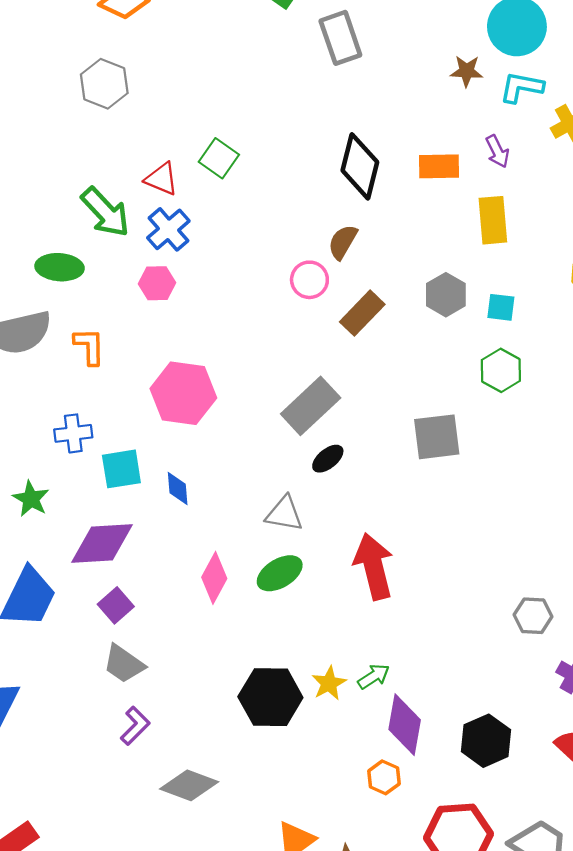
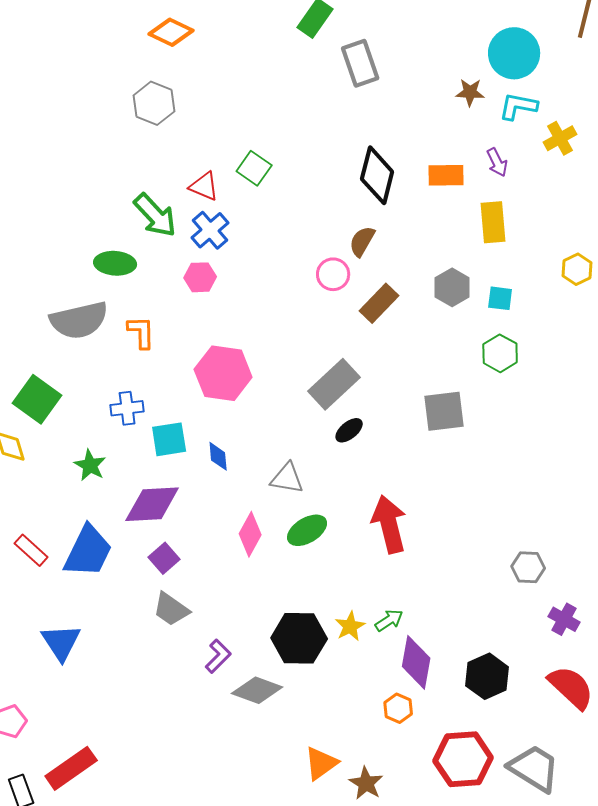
gray triangle: (284, 514) -> (287, 478), moved
purple L-shape: (135, 726) -> (218, 656), moved
gray diamond: (189, 785) -> (257, 690), moved

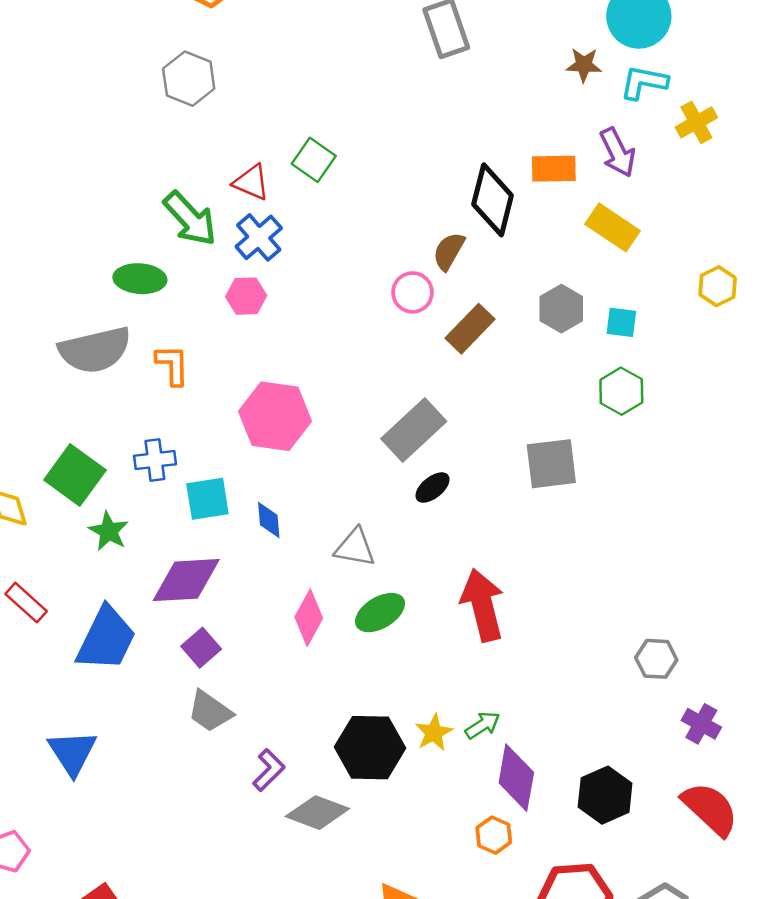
purple arrow: (497, 162) -> (618, 152), size x1.4
black diamond: (377, 175) -> (493, 200), moved
yellow rectangle: (493, 222) -> (613, 227), turned -51
green square: (37, 399) -> (75, 475), moved
red rectangle: (31, 550) -> (26, 603), moved

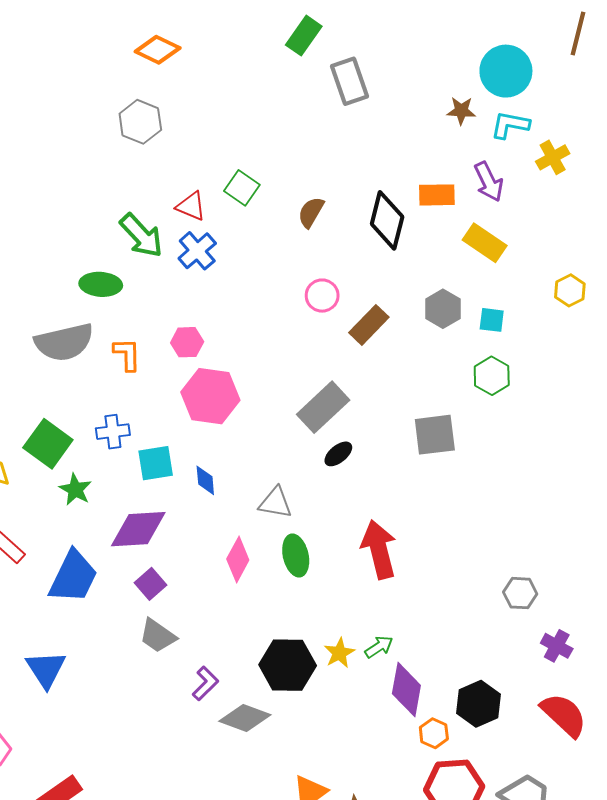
brown semicircle: (449, 251) -> (311, 212), moved
pink hexagon: (246, 296) -> (187, 342), moved
green ellipse: (380, 613) -> (296, 555), turned -72
orange hexagon: (494, 835) -> (434, 733), moved

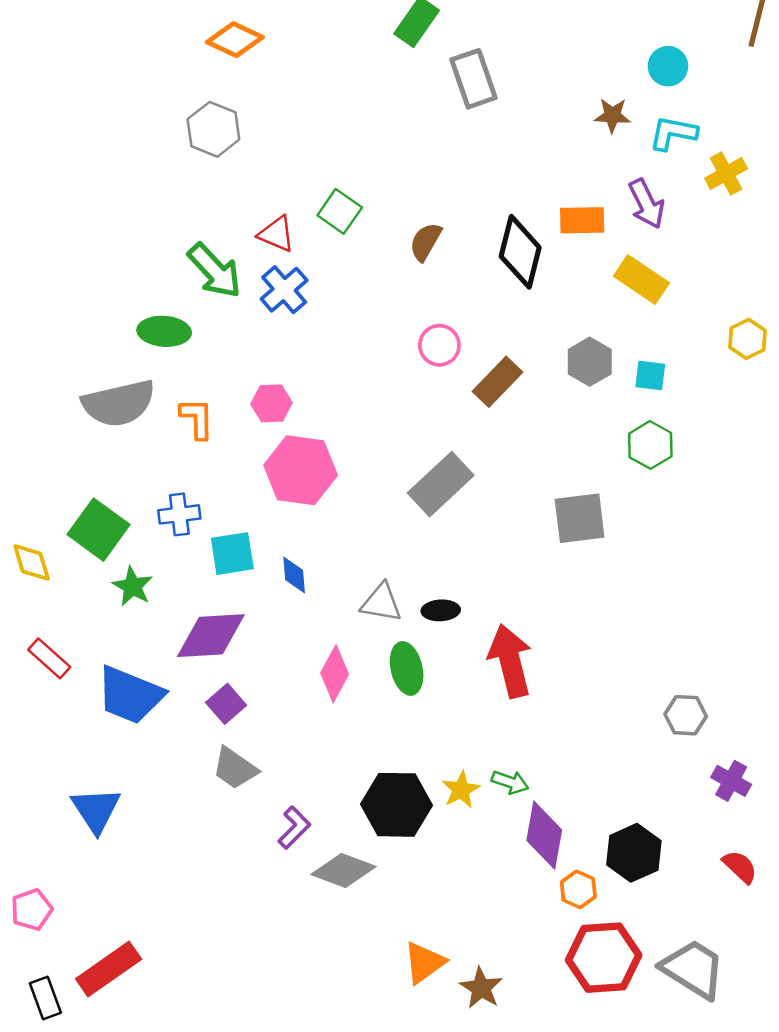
cyan circle: (506, 71) -> (668, 66), size x0.6
black ellipse: (338, 454) -> (441, 610), moved, turned 36
blue trapezoid: (73, 577) -> (130, 695), turned 86
green arrow: (379, 647) -> (510, 782), turned 52
red semicircle: (564, 715) -> (740, 867), size x0.6

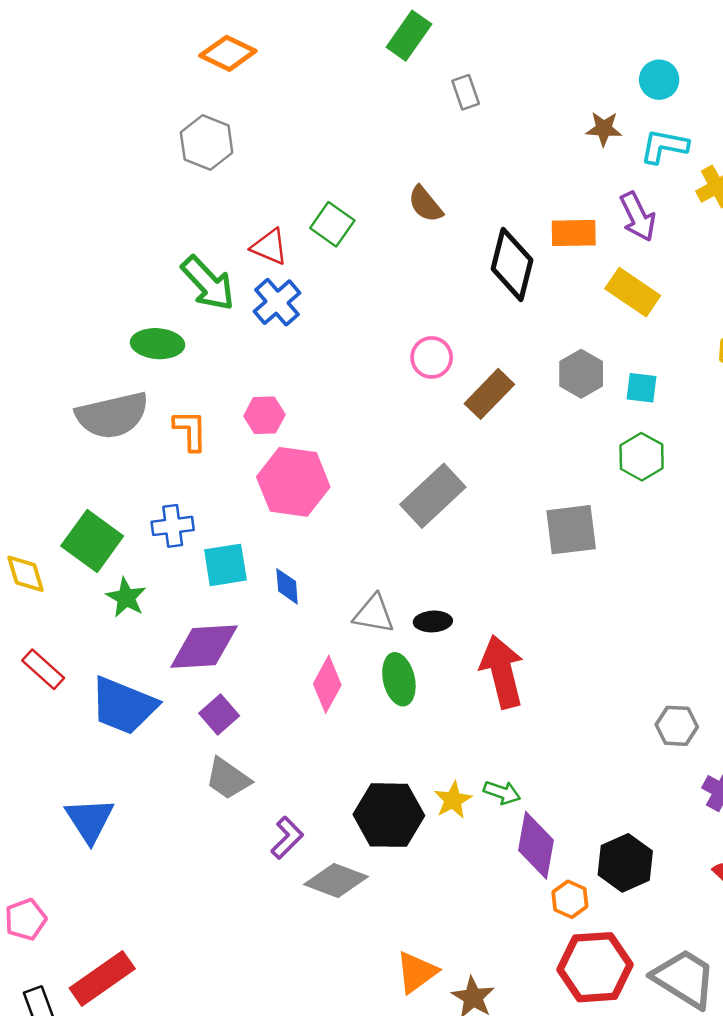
gray rectangle: (474, 79) -> (466, 92), size x0.6
brown semicircle: (426, 242) -> (425, 204), moved, turned -69

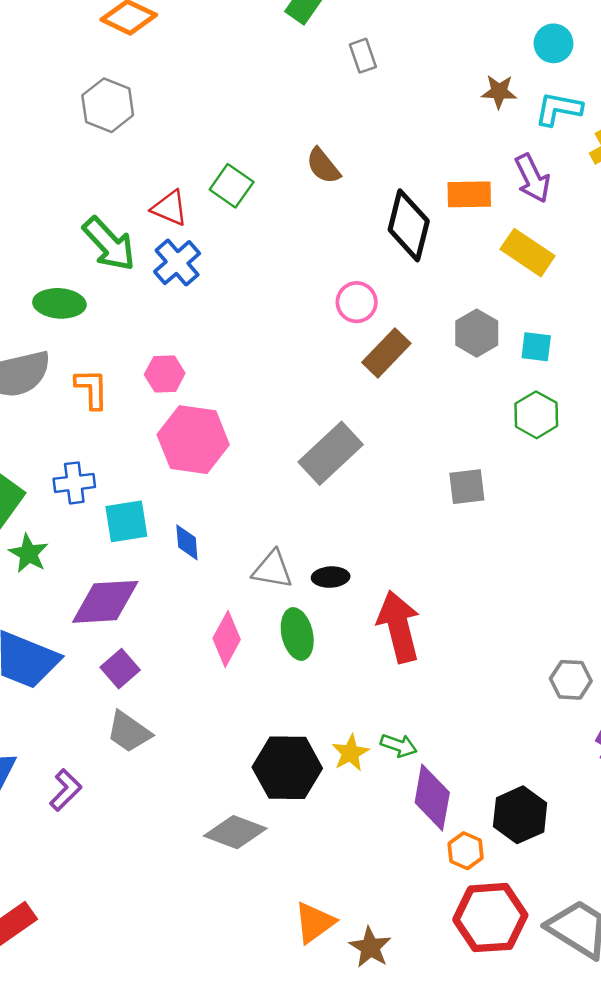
pink circle: (432, 357) -> (357, 302), moved
gray square: (571, 530) -> (467, 487), size x0.7
purple L-shape: (287, 838) -> (66, 790), moved

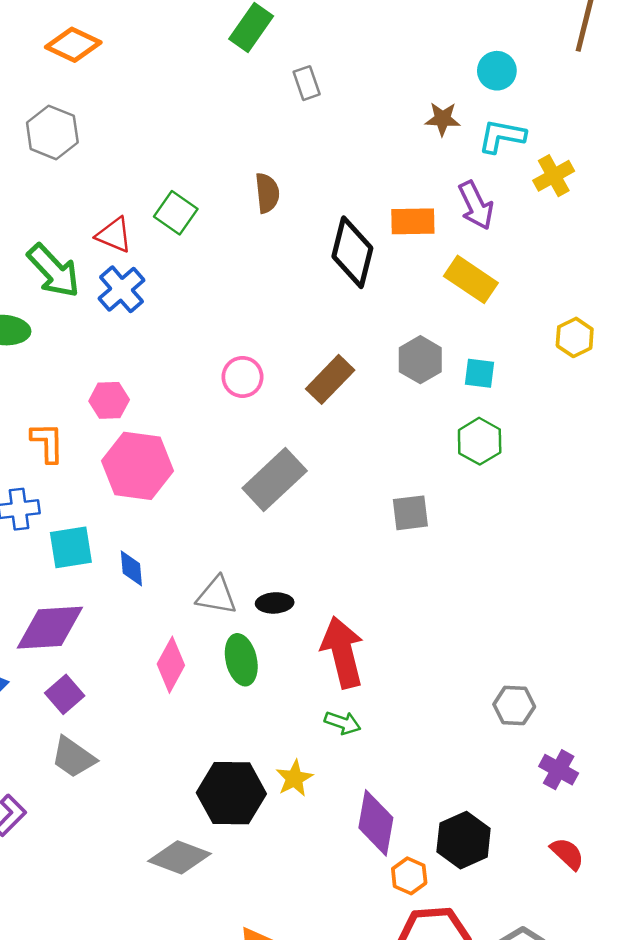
brown semicircle: (323, 166) -> (267, 193), turned -147
pink circle: (357, 302) -> (242, 377), moved
orange L-shape: (92, 389) -> (47, 442), moved
green arrow: (399, 745) -> (343, 723), moved

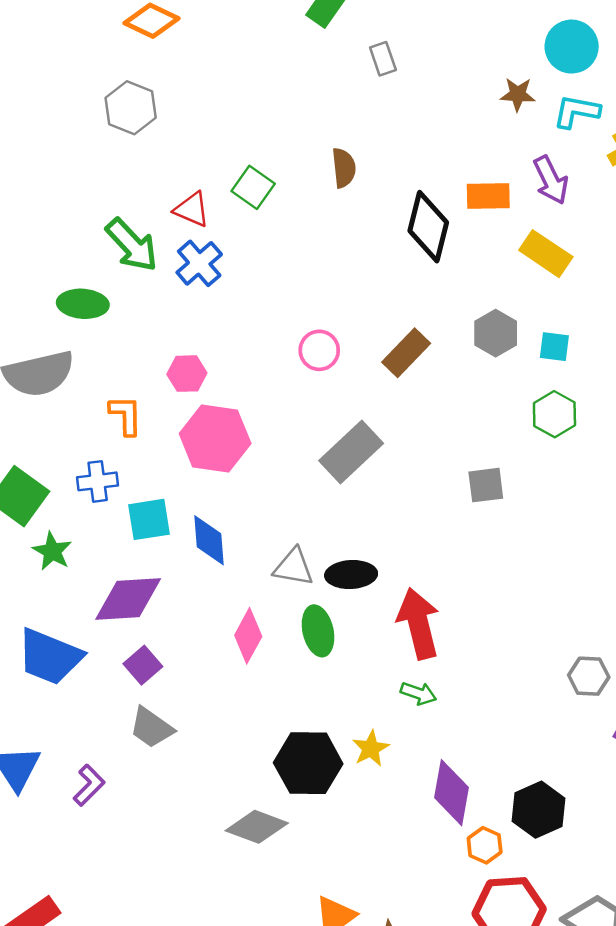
cyan circle: (497, 71) -> (572, 47), size x1.4
blue diamond: (131, 568) -> (209, 540), size x1.4
black ellipse: (275, 603) -> (351, 575), size x1.4

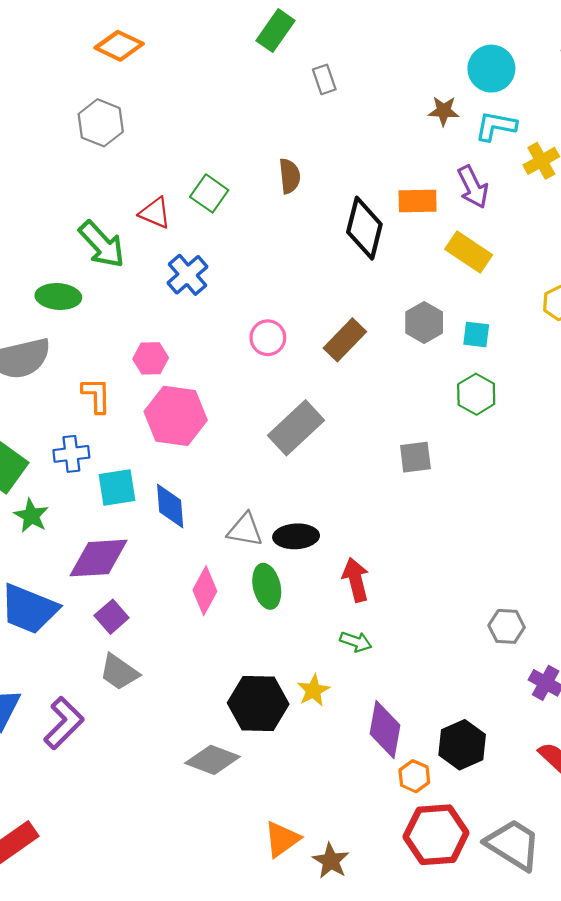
blue cross: (199, 263) -> (188, 275), moved
red arrow: (418, 624) -> (356, 580), size x0.7
purple L-shape: (89, 785) -> (64, 723), size x1.4

